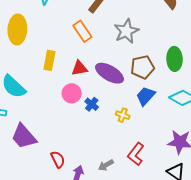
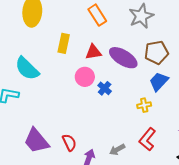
yellow cross: (123, 115) -> (144, 105), moved, turned -32
purple trapezoid: (24, 136) -> (36, 141), moved

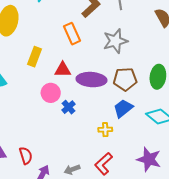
purple ellipse: (123, 58) -> (91, 80), turned -36

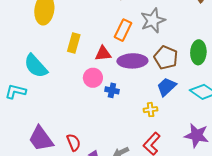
orange rectangle: (72, 34) -> (123, 30), moved, turned 55
brown pentagon: (125, 79) -> (166, 58), turned 30
blue cross: (69, 107) -> (112, 90), turned -32

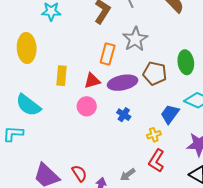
blue trapezoid: (166, 87) -> (170, 114), moved
blue cross: (112, 90) -> (124, 115), moved, turned 32
yellow cross: (151, 110) -> (154, 135), moved

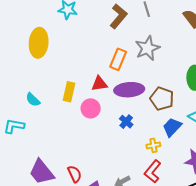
brown pentagon: (155, 73) -> (162, 99), moved
yellow rectangle: (62, 76) -> (69, 92), moved
cyan semicircle: (28, 105) -> (33, 100), size x0.6

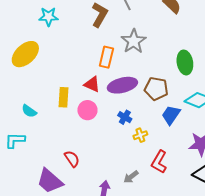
yellow ellipse: (39, 43) -> (25, 54), turned 52
red triangle: (99, 84) -> (92, 84), turned 42
yellow cross: (153, 145) -> (140, 135), moved
red semicircle: (75, 174) -> (72, 159), moved

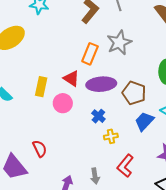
gray arrow: (131, 177) -> (95, 176), turned -70

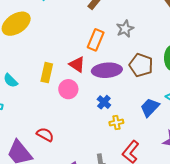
gray star: (119, 43) -> (125, 29), size x0.7
brown pentagon: (134, 93) -> (141, 65), moved
red semicircle: (40, 149) -> (45, 135), turned -36

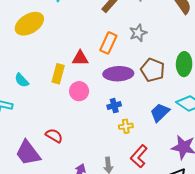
red triangle: (77, 64) -> (80, 58), moved, turned -36
blue cross: (104, 102) -> (114, 106), turned 32

